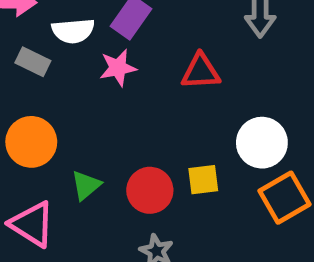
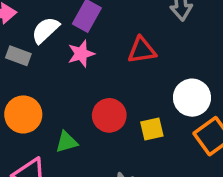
white semicircle: (73, 31) -> (45, 30), turned 148
green triangle: (86, 185) -> (67, 142), turned 30
red circle: (150, 190) -> (109, 115), moved

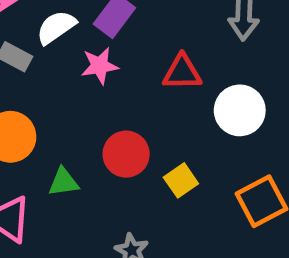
white circle: (192, 98) -> (240, 110), moved
yellow square: (152, 129) -> (181, 180), turned -30

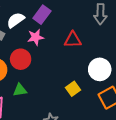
white circle: (240, 110) -> (100, 69), moved
red circle: (126, 154) -> (21, 59), moved

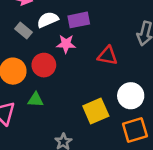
purple rectangle: (42, 15) -> (79, 20), turned 30
yellow square: (73, 89) -> (96, 111), size x1.5

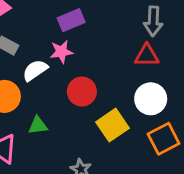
white semicircle: (48, 20) -> (35, 70), moved
red triangle: (108, 56) -> (147, 56), moved
red circle: (44, 65) -> (82, 92), moved

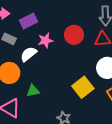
purple rectangle: (71, 20) -> (29, 21), moved
red circle: (82, 92) -> (74, 35), moved

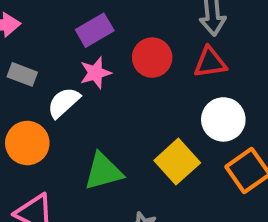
purple rectangle: (29, 21) -> (95, 30), moved
green triangle: (33, 91) -> (103, 172), moved, size x1.5

